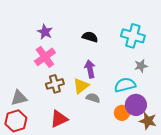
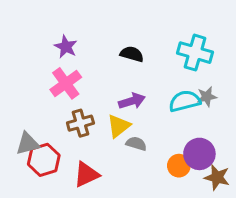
purple arrow: (90, 69) -> (132, 101), turned 84
cyan semicircle: (125, 85) -> (185, 101), moved
red hexagon: (16, 121) -> (44, 160), moved

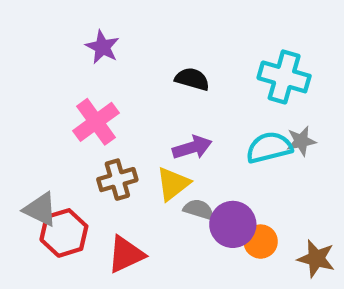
purple star: (66, 47) -> (102, 47), moved
gray triangle: (28, 144) -> (40, 209), turned 40
purple circle: (199, 154) -> (233, 224), moved

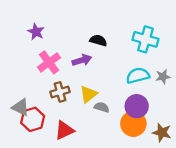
purple star: (102, 47) -> (36, 32), moved
gray star: (301, 141) -> (163, 77), moved
purple arrow: (192, 147) -> (82, 60), moved
purple circle: (233, 224) -> (137, 106), moved
orange circle: (261, 242) -> (133, 124), size x1.5

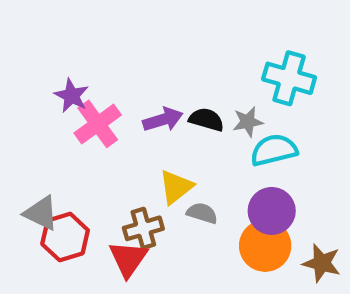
purple star: (36, 32) -> (72, 96), moved
black semicircle: (98, 40) -> (206, 120), moved
gray star: (163, 77) -> (248, 122), moved
brown cross: (60, 92) -> (143, 228), moved
red triangle: (64, 130) -> (128, 259), turned -30

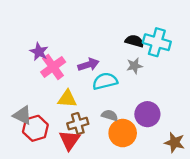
black semicircle: (206, 120) -> (134, 41), moved
cyan semicircle: (274, 150) -> (105, 81), moved
yellow triangle: (176, 187) -> (67, 99), moved, turned 42
orange circle: (265, 246) -> (123, 133), moved

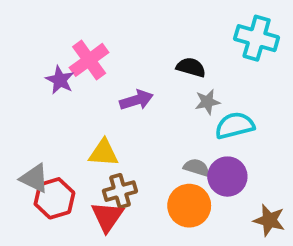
black semicircle: (134, 41) -> (191, 67), moved
cyan cross: (157, 42) -> (257, 38), moved
pink cross: (53, 67) -> (89, 60), moved
cyan semicircle: (105, 81) -> (235, 126), moved
gray semicircle: (110, 115) -> (196, 167), moved

